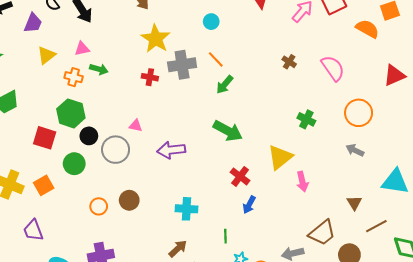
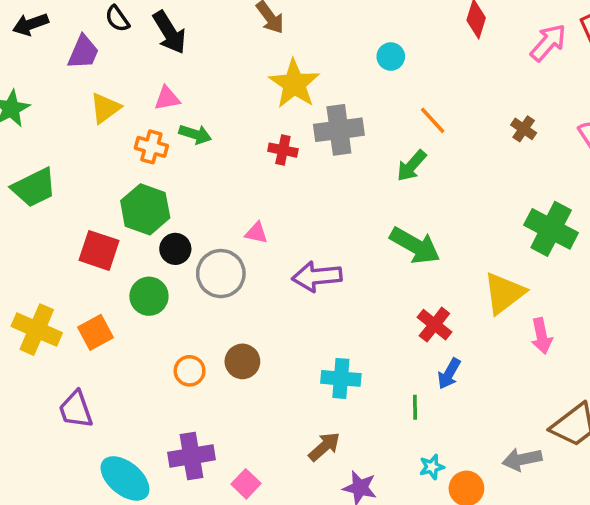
orange line: (216, 59) -> (433, 120), moved
green cross: (306, 119) -> (551, 229), size x1.6
green line: (225, 236) -> (415, 407), moved

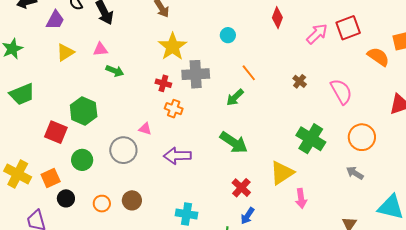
orange cross: (151, 147) -> (174, 109), moved
black circle: (175, 249) -> (66, 198), moved

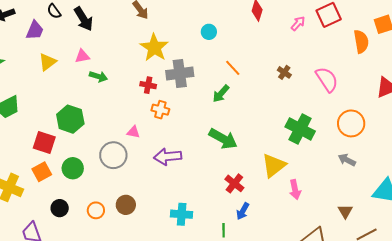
pink arrow: (317, 34) -> (298, 23), size x0.7
orange semicircle: (378, 57) -> (361, 41), turned 50
orange square: (51, 178) -> (42, 172), moved

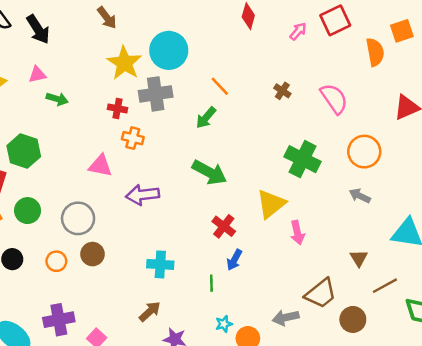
cyan circle: (209, 32) -> (169, 50), moved, size x2.0
pink triangle: (133, 132) -> (100, 166), size x1.5
gray circle: (113, 155) -> (78, 218), moved

